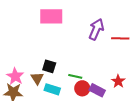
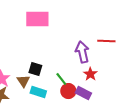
purple arrow: (96, 29) -> (82, 52), moved, turned -35
green line: (75, 76) -> (61, 79), turned 40
red star: (118, 81) -> (90, 74), moved

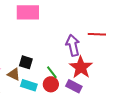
red star: (90, 74) -> (81, 67), size x1.6
brown triangle: (23, 81) -> (14, 74), turned -32
red circle: (68, 91) -> (51, 84), moved

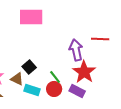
black square: (26, 62) -> (29, 67), turned 32

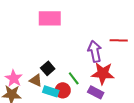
red star: (84, 72) -> (103, 73), turned -30
red circle: (54, 89) -> (63, 90), moved

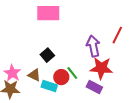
red line: (119, 40) -> (117, 35), turned -66
black square: (48, 68) -> (47, 55), moved
red circle: (63, 90) -> (61, 77), moved

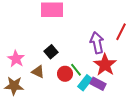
red star: (101, 68) -> (105, 65), turned 30
pink star: (12, 73) -> (16, 59), moved
cyan rectangle: (49, 86) -> (85, 83), moved, turned -70

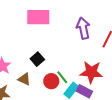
purple arrow: (97, 43) -> (83, 28), moved
red star: (105, 65) -> (91, 72), turned -30

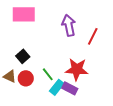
red circle: (51, 81) -> (26, 78), moved

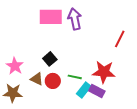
purple arrow: (69, 25) -> (75, 19), moved
green line: (48, 74) -> (75, 77), turned -40

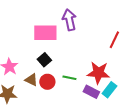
pink rectangle: (51, 17) -> (45, 33), moved
cyan rectangle: (84, 90) -> (109, 90), moved

